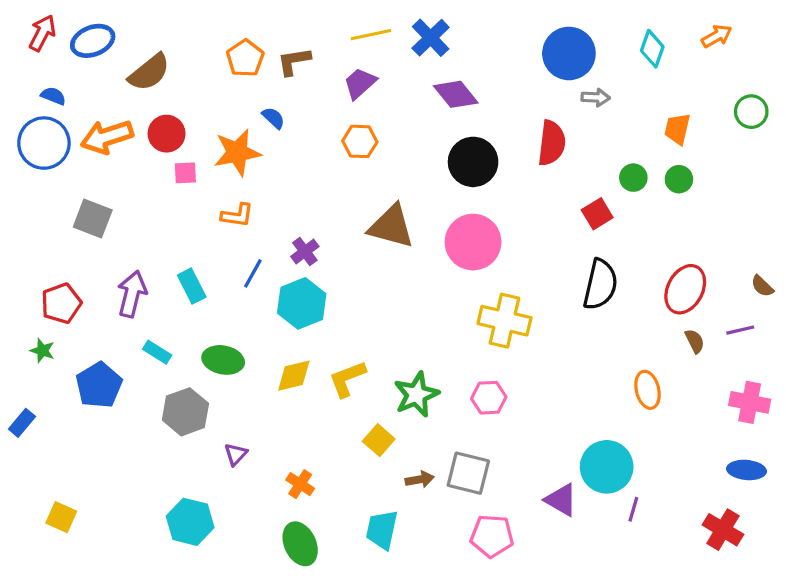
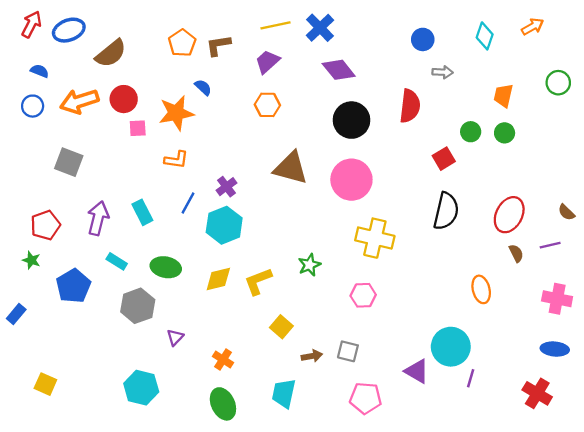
blue circle: (569, 53) -> (423, 39), size x0.6
blue circle: (44, 143) -> (33, 106), size x0.6
green star: (416, 395) -> (309, 265), moved, size x0.7
gray square: (468, 473) -> (348, 351), size x0.7

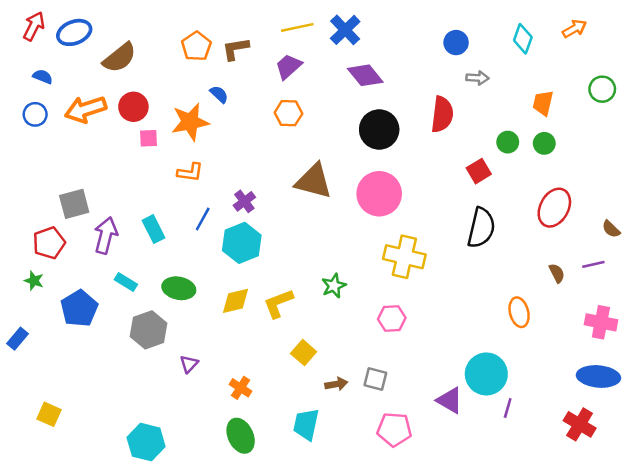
gray square: (69, 162) -> (74, 204), moved, turned -36
red ellipse: (509, 215) -> (554, 208), moved
blue ellipse: (555, 349) -> (598, 376), size x1.4
cyan hexagon: (141, 388) -> (146, 442), moved

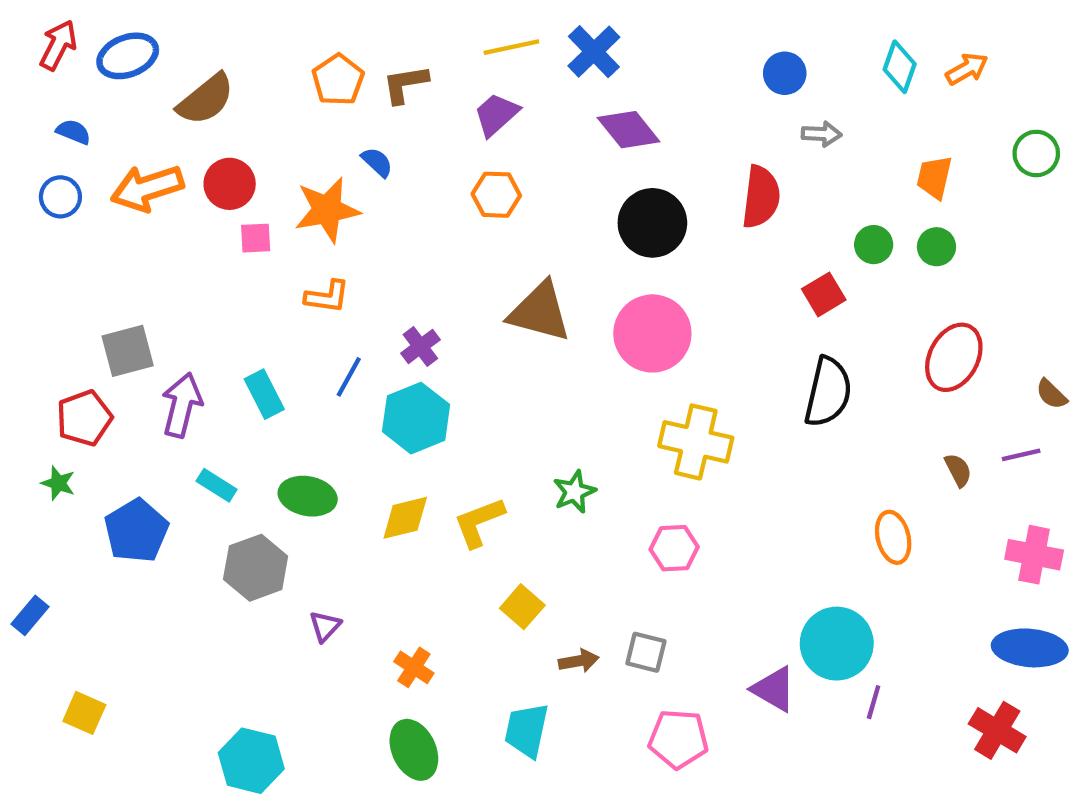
orange arrow: (575, 29) -> (967, 69), moved
blue rectangle: (17, 339) -> (30, 615), moved

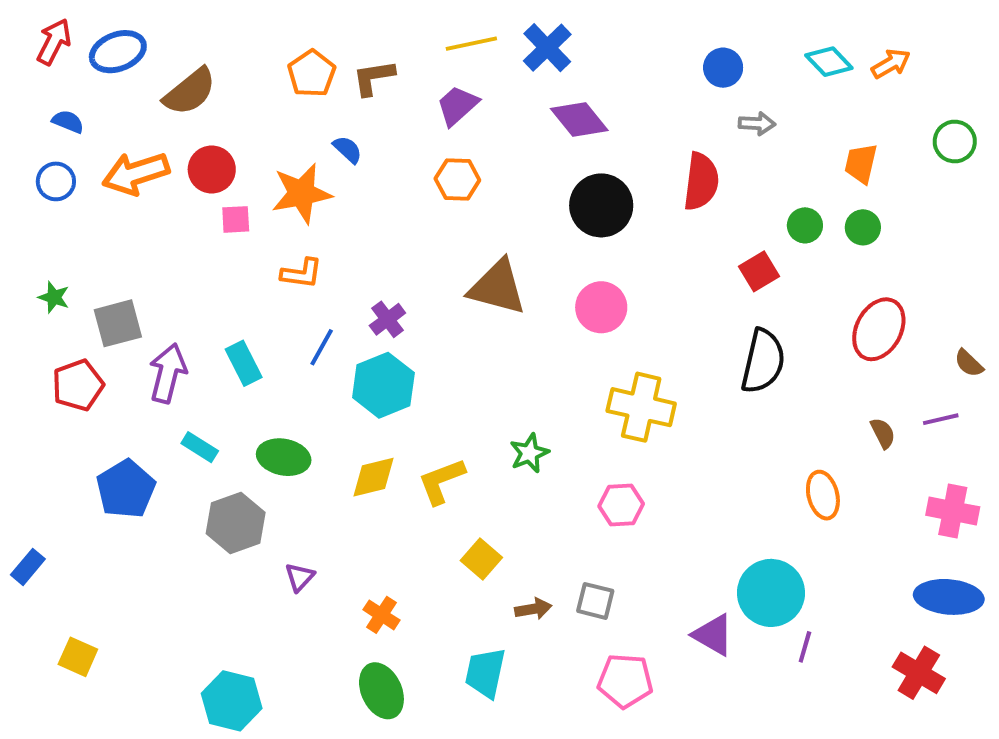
cyan diamond: (900, 67) -> (829, 62), turned -63
pink circle: (652, 333) -> (601, 307), size x0.7
green star: (58, 483) -> (54, 297), moved

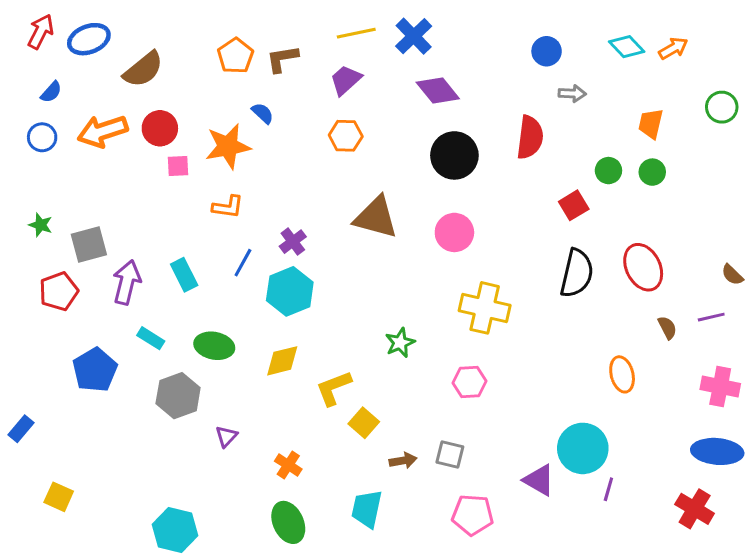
blue semicircle: (68, 122) -> (51, 92), turned 110
red ellipse: (879, 329) -> (643, 267), moved, turned -54
yellow L-shape: (441, 481) -> (334, 388), moved

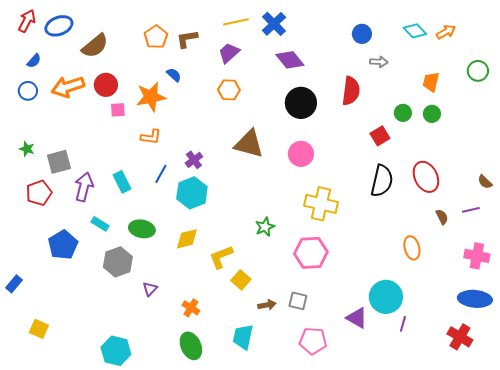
pink hexagon: (470, 382) -> (311, 253), size x1.5

